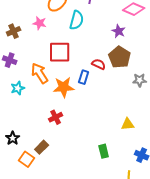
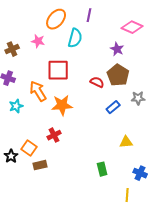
blue rectangle: (84, 77) -> (113, 107), moved, turned 32
brown rectangle: (42, 147) -> (40, 165), turned 32
orange square: (27, 159) -> (29, 148), moved

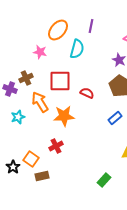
brown cross: (12, 49) -> (26, 78), moved
red semicircle: (97, 82) -> (87, 93), moved
green rectangle: (102, 169) -> (104, 180), turned 56

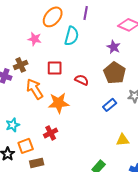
red square: (60, 81) -> (55, 68), size x0.7
cyan star: (18, 117) -> (13, 125), moved
orange square: (31, 159) -> (26, 146), turned 35

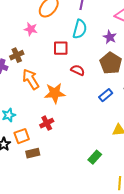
cyan semicircle: (72, 36) -> (80, 29), moved
red square: (55, 68) -> (61, 48), moved

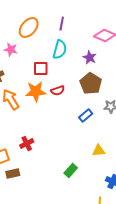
red semicircle: (78, 70) -> (58, 90), turned 136
orange star: (55, 93) -> (36, 92), moved
green rectangle: (95, 157) -> (71, 170), moved

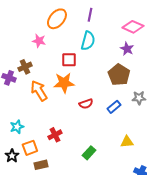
purple star: (90, 58) -> (127, 49), moved
red semicircle: (58, 90) -> (86, 104), moved
green rectangle: (71, 170) -> (89, 153), moved

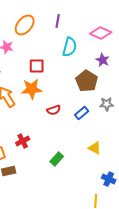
cyan semicircle: (88, 41) -> (70, 47), moved
purple star: (127, 49) -> (103, 60), moved
yellow triangle: (127, 142) -> (95, 148), turned 32

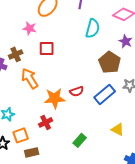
red square: (37, 66) -> (47, 48), moved
orange star: (32, 89) -> (55, 98), moved
blue rectangle: (82, 113) -> (105, 94), size x1.5

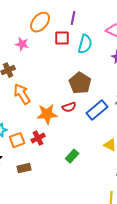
red square: (47, 48) -> (62, 38), moved
brown pentagon: (110, 62) -> (80, 83), moved
orange square: (21, 135) -> (17, 140), moved

